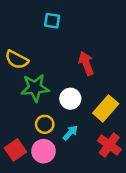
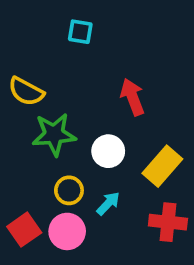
red cross: (109, 145) -> (168, 222), turned -30

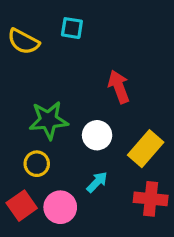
yellow semicircle: (26, 91) -> (23, 41), moved
yellow circle: (69, 190) -> (37, 164), moved

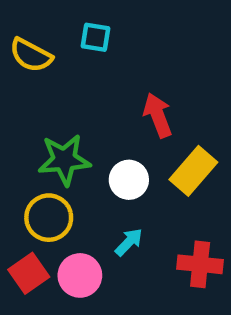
yellow rectangle: (146, 149) -> (193, 171), moved
yellow circle: (37, 164) -> (49, 218), size x1.4

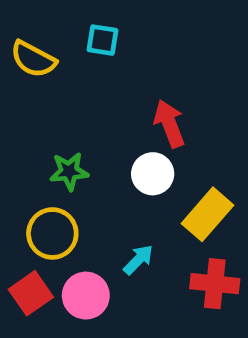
green star: (64, 160) -> (69, 171), size x0.7
yellow rectangle: (193, 171) -> (208, 214), moved
white circle: (129, 180) -> (153, 174), moved

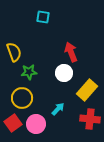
yellow semicircle: (33, 59) -> (14, 52), moved, turned -138

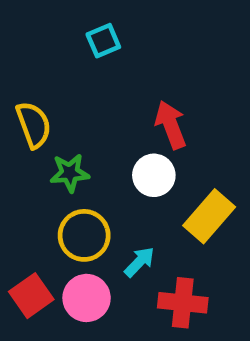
cyan square: (43, 17) -> (103, 41), turned -32
yellow circle: (22, 98) -> (84, 235), moved
red cross: (90, 119) -> (183, 303), moved

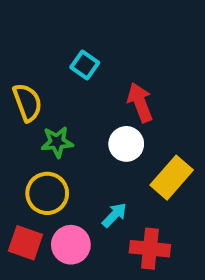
cyan square: (103, 41) -> (85, 65), moved, turned -32
yellow circle: (84, 235) -> (47, 193), moved
red square: (31, 296) -> (25, 243), turned -36

